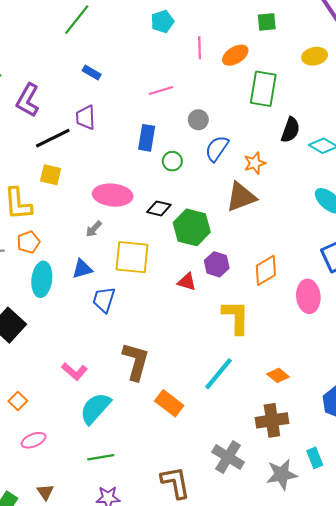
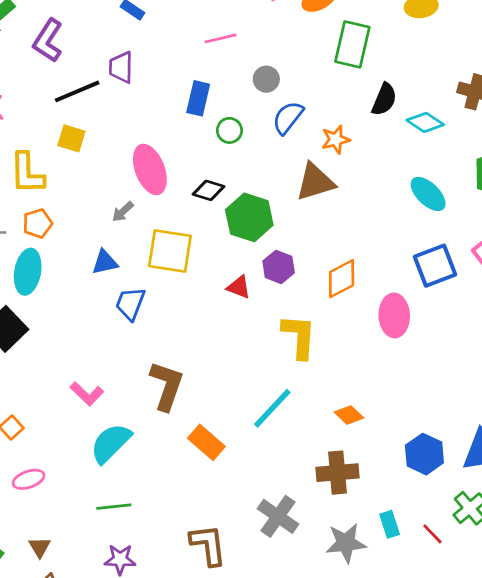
pink ellipse: (113, 195) -> (150, 169), turned 60
cyan ellipse: (42, 279) -> (28, 272), moved

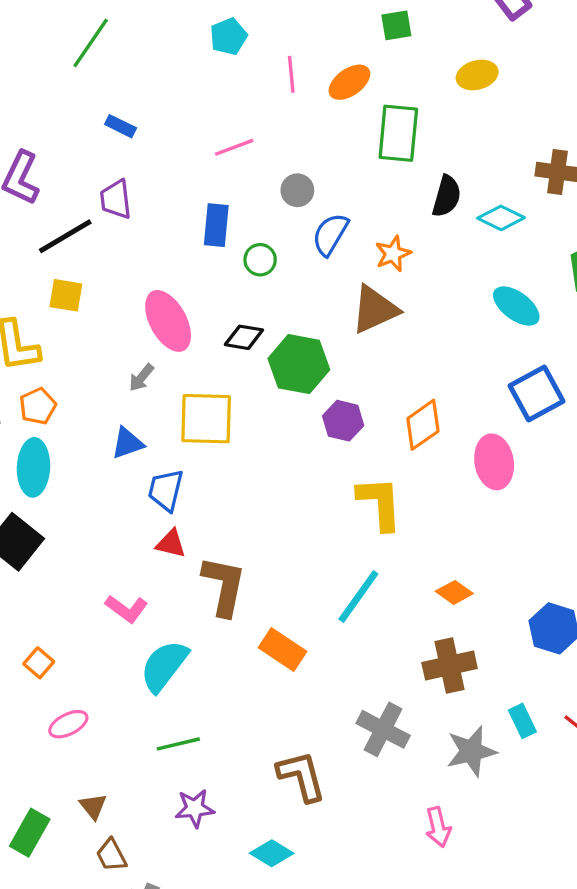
red triangle: (239, 287) -> (171, 544), moved

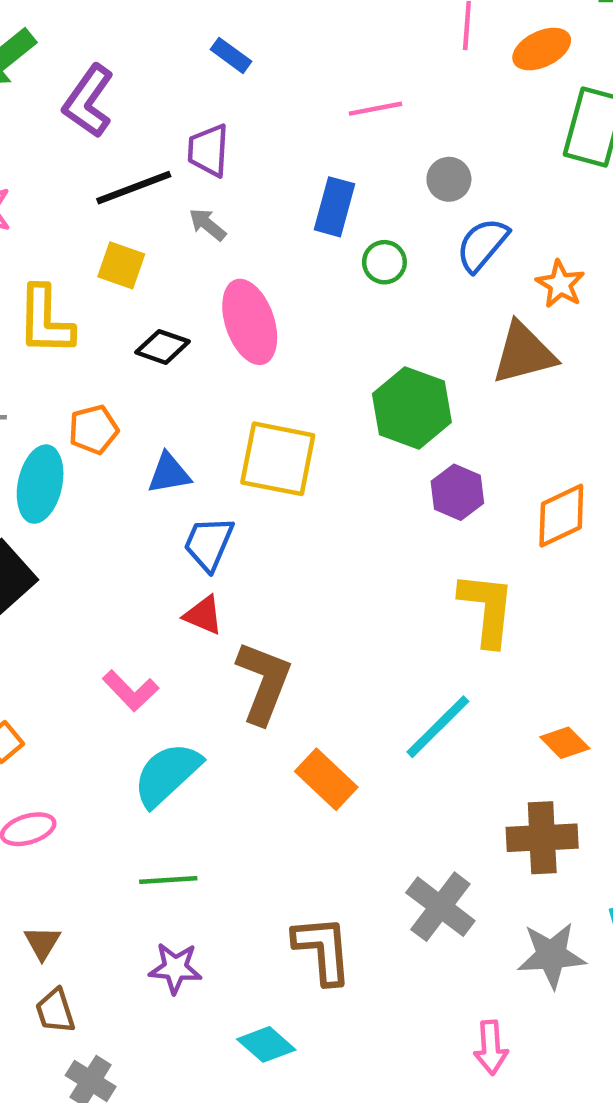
orange star: (393, 254) -> (560, 284), turned -30
black diamond: (244, 337) -> (162, 347), moved
gray arrow: (141, 378) -> (207, 224), moved, turned 80
orange pentagon: (38, 406) -> (93, 430), moved

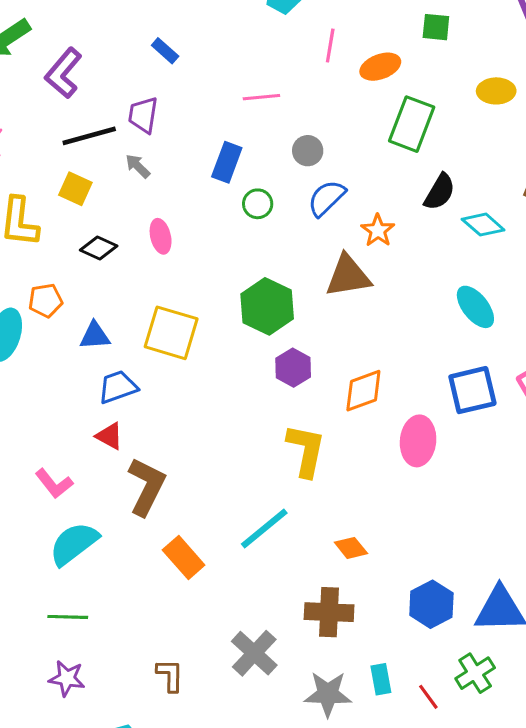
pink ellipse: (250, 322) -> (161, 236), size x0.6
blue trapezoid: (209, 544) -> (118, 387), turned 42
brown L-shape: (323, 950) -> (170, 675), size x0.7

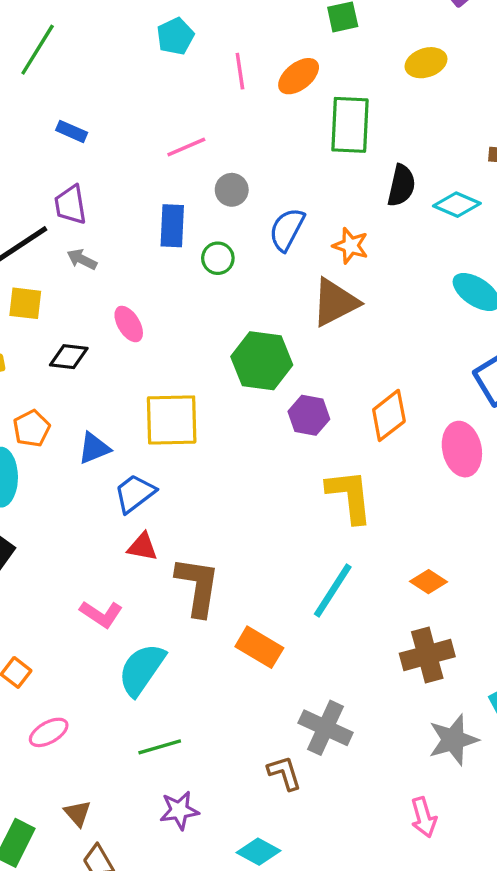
gray circle: (308, 151) -> (232, 190), moved
gray cross: (254, 653) -> (326, 728), moved

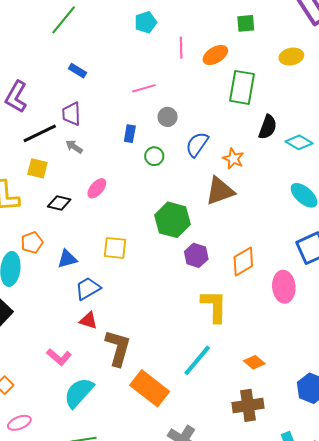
blue rectangle: (172, 226) -> (130, 134), size x0.7
pink ellipse: (129, 324) -> (97, 188), turned 65
yellow square: (172, 420) -> (115, 248), size x0.7
orange rectangle: (259, 647) -> (150, 388), size x1.4

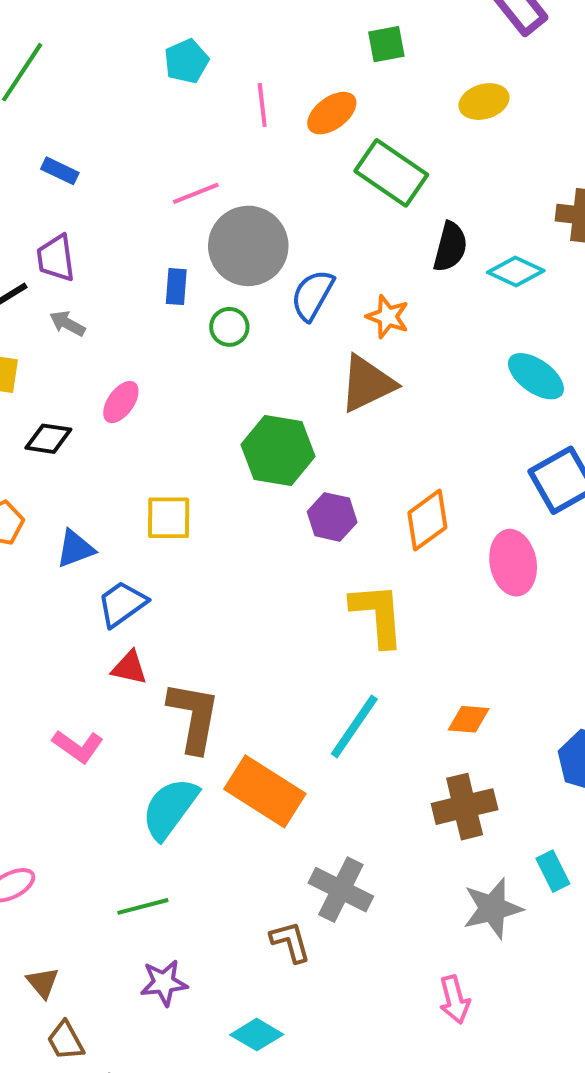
green rectangle: (242, 87) -> (391, 173), turned -60
gray circle: (168, 117) -> (248, 246), size x2.0
orange diamond: (254, 362) -> (469, 719), turned -30
cyan semicircle: (79, 393) -> (170, 808), moved

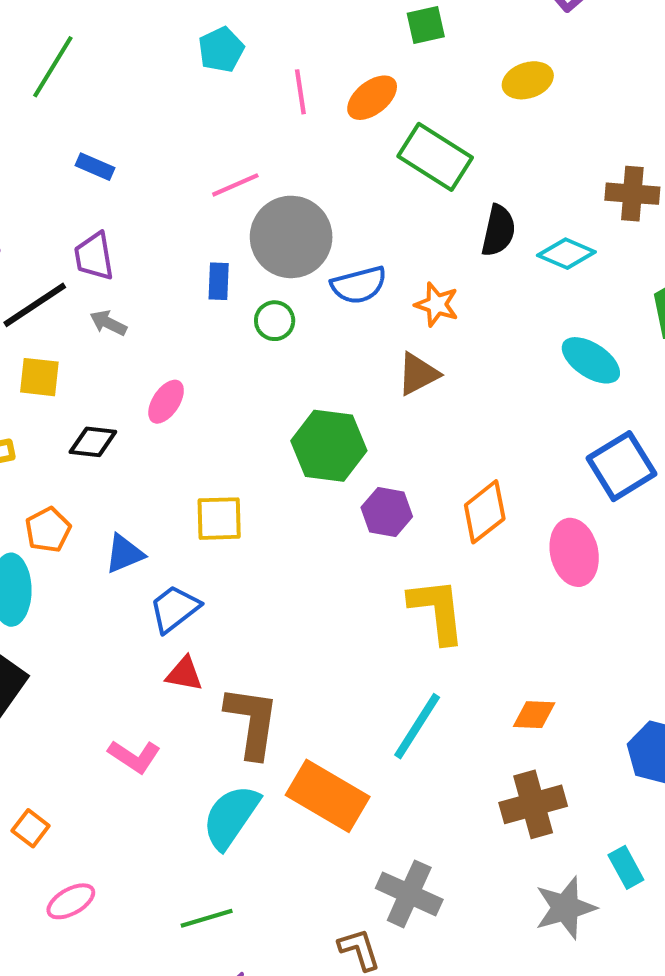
blue semicircle: (312, 295) -> (359, 285), turned -132
brown triangle: (367, 384) -> (418, 374), size x0.7

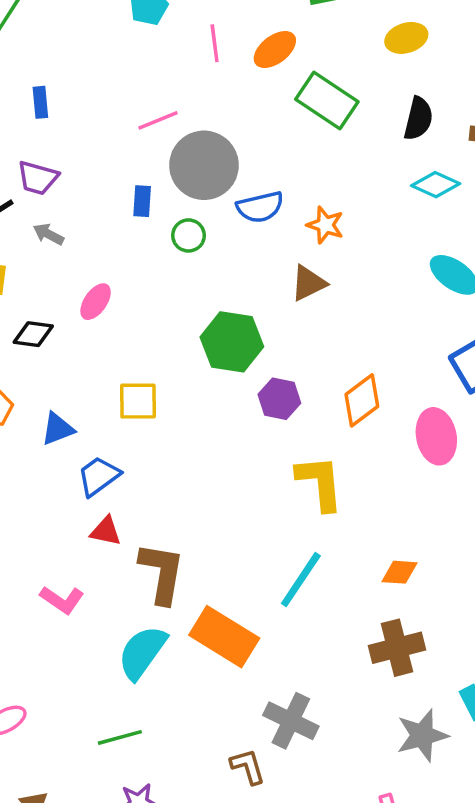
blue rectangle: (95, 167) -> (40, 102), turned 60
black semicircle: (498, 231) -> (418, 119), moved
purple trapezoid: (94, 256) -> (38, 178), turned -66

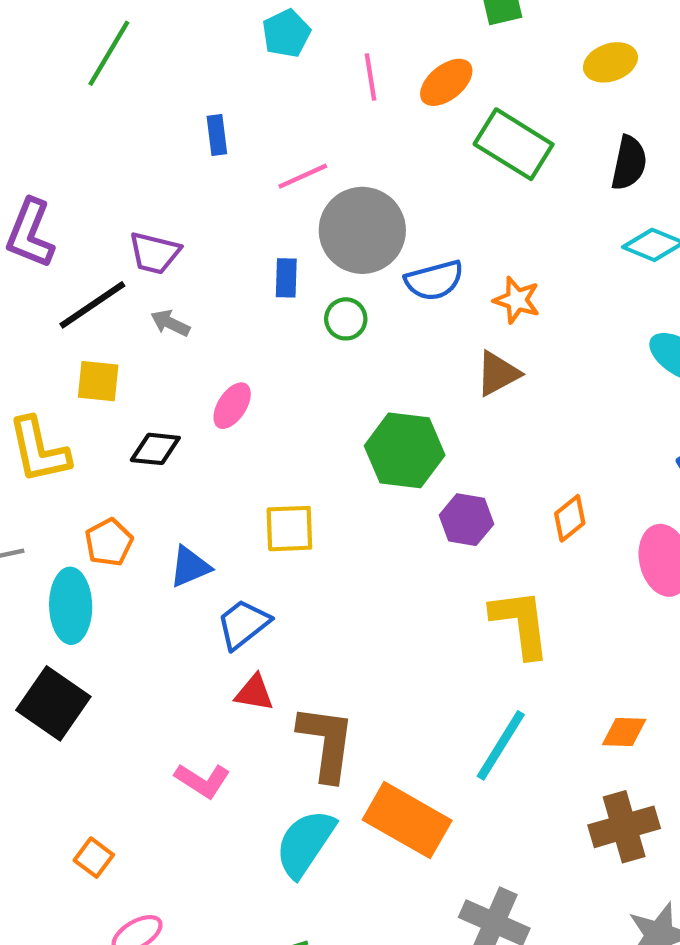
blue rectangle: (40, 102) -> (217, 135), moved
orange diamond: (362, 400) -> (570, 518), size x0.7

